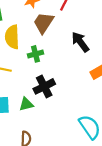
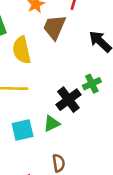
green cross: (35, 54) -> (92, 84), moved

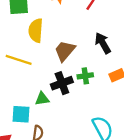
brown trapezoid: (54, 27) -> (65, 51), moved
cyan square: (23, 130) -> (21, 114), moved

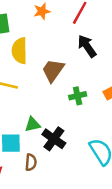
black arrow: (103, 43) -> (87, 46), moved
black cross: (62, 83) -> (54, 139), moved, turned -30

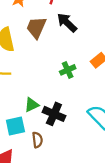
brown trapezoid: (53, 70) -> (36, 28), moved

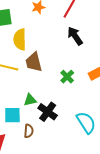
brown trapezoid: (36, 28) -> (34, 62), moved, turned -50
green cross: (68, 70) -> (67, 77), turned -32

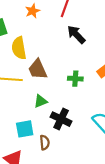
green cross: (67, 77) -> (75, 79), turned -32
green triangle: (30, 100) -> (41, 101), moved

